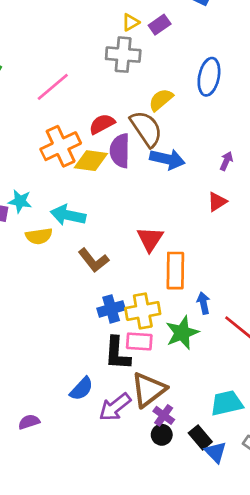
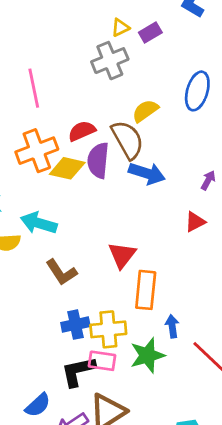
gray cross: (123, 55) -> (110, 61), turned -32
pink line: (53, 87) -> (34, 88), turned -66
black L-shape: (117, 353) -> (78, 371), turned 69

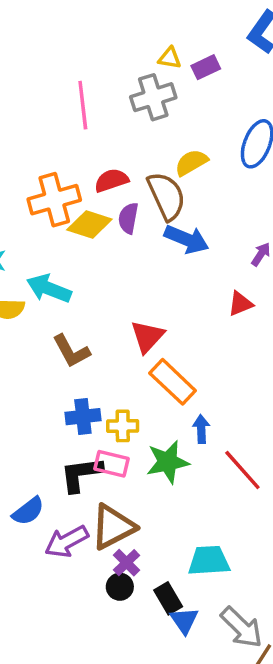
yellow triangle: (120, 28) -> (170, 58), turned 30
pink line: (34, 88) -> (83, 105), moved
purple semicircle: (98, 160) -> (128, 218), size x0.7
orange rectangle: (146, 290) -> (173, 382), turned -57
yellow cross: (108, 329) -> (123, 426), size x0.7

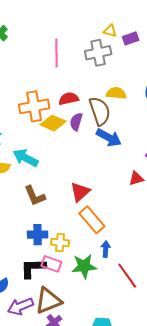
yellow semicircle: (191, 163) -> (116, 93), turned 30

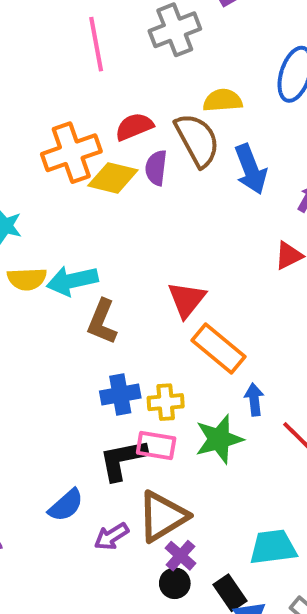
blue arrow: (109, 138) -> (251, 169), moved, turned 50
cyan arrow: (25, 158) -> (72, 281), moved, turned -30
brown L-shape: (35, 196) -> (102, 322), turned 55
purple arrow: (20, 306) -> (111, 536), size x0.7

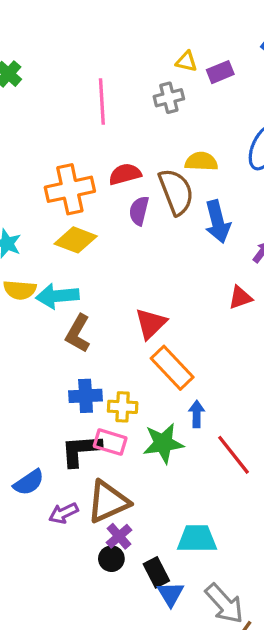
gray cross: (175, 30) -> (169, 98), size x0.7
yellow diamond: (113, 178) -> (76, 240), moved

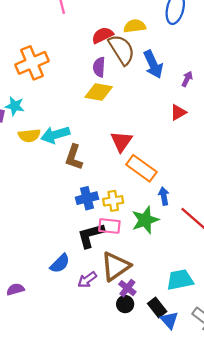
red semicircle: (125, 174) -> (102, 35), moved
orange cross: (70, 189) -> (32, 63), moved
yellow diamond: (76, 240) -> (99, 92), moved

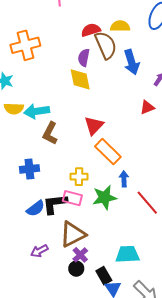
yellow diamond: (99, 92) -> (80, 79), turned 60
blue cross: (87, 198) -> (29, 169), moved
blue semicircle: (60, 263) -> (36, 208), moved
purple arrow: (87, 280) -> (39, 251), moved

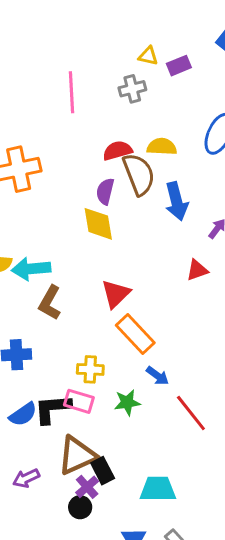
blue arrow: (124, 179) -> (158, 376), turned 126
green star: (105, 197) -> (127, 402), size x0.7
black rectangle: (104, 276) -> (103, 471), moved

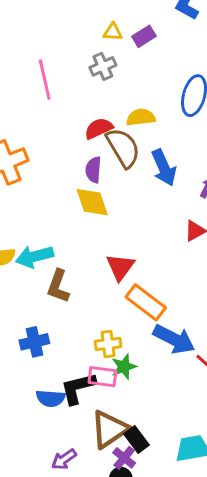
blue arrow: (158, 376) -> (174, 339), size x1.8
green star: (127, 402) -> (124, 367), moved
blue semicircle: (23, 414) -> (51, 398), turned 48

